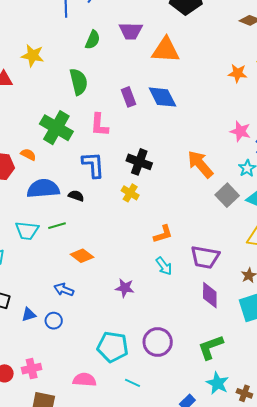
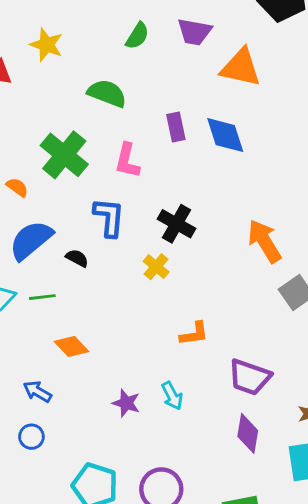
green semicircle: (79, 82) -> (107, 93), turned -64
blue semicircle: (43, 189) -> (31, 240), turned -44
cyan arrow: (164, 266) -> (172, 396), moved
blue circle: (54, 321) -> (31, 437), moved

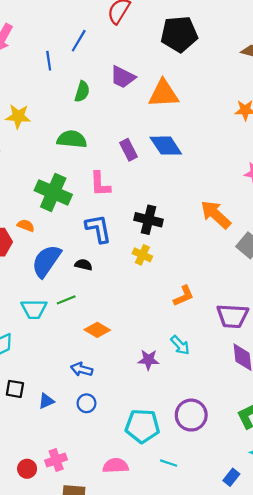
purple trapezoid: (195, 32) -> (123, 77), turned 32

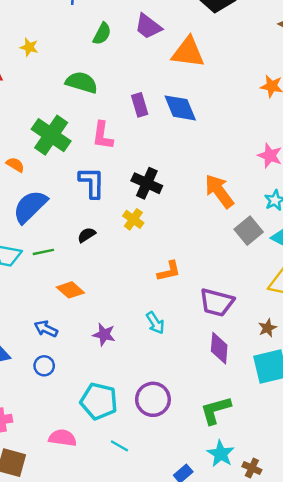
yellow star: (18, 116) -> (29, 47), size x0.7
black semicircle: (83, 265) -> (87, 235), moved, turned -56
purple star: (148, 360) -> (104, 334), moved

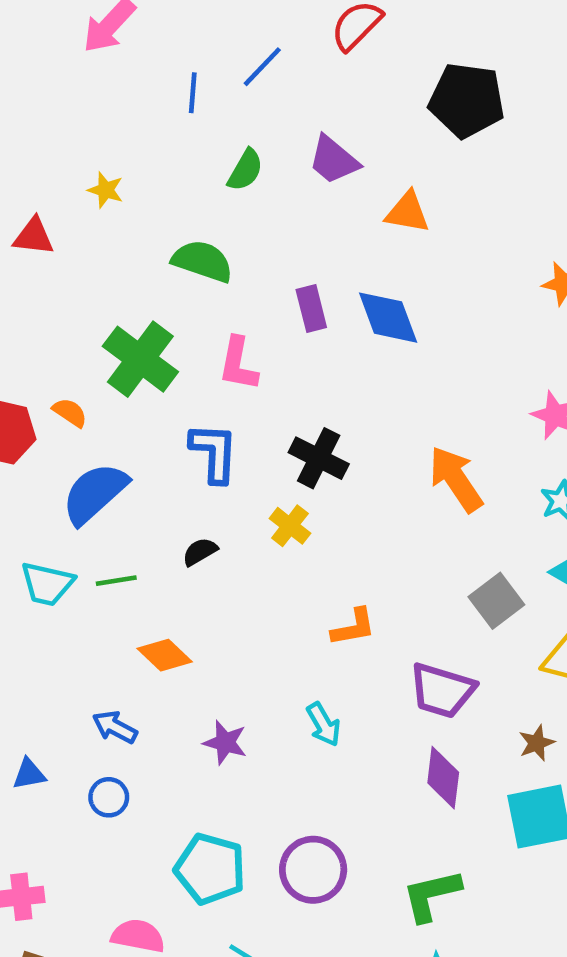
orange triangle: (188, 52) -> (408, 212), size x0.7
gray square: (249, 231) -> (496, 601), moved

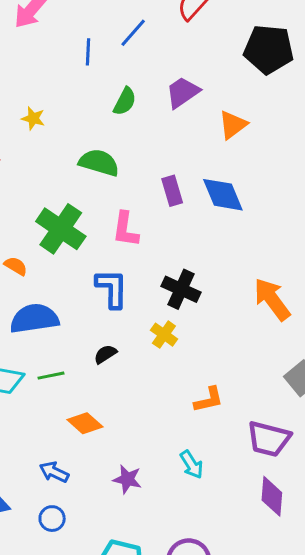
purple trapezoid: (334, 160) -> (183, 92), turned 108
orange triangle: (408, 212) -> (233, 125), turned -44
blue semicircle: (95, 493) -> (34, 319), turned 36

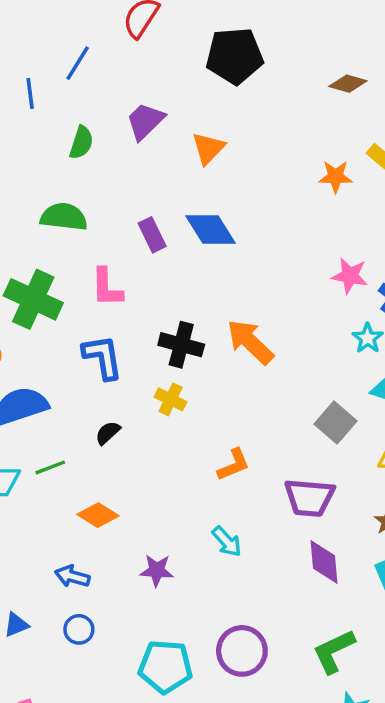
orange arrow: (272, 299) -> (250, 342), moved

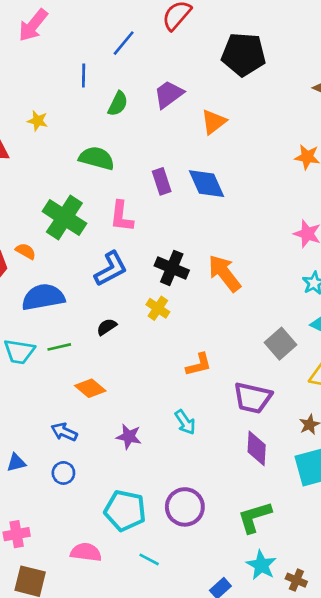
blue line: (30, 93) -> (84, 75), moved
blue L-shape: (103, 357) -> (111, 269), turned 63

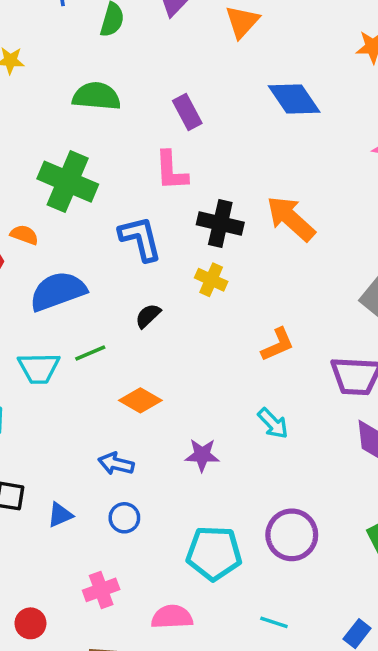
blue diamond: (207, 184) -> (294, 99), moved
pink L-shape: (121, 216) -> (171, 171), moved
blue L-shape: (111, 269) -> (140, 239), turned -66
pink cross: (17, 534) -> (101, 590), moved
cyan line: (149, 559) -> (274, 622), moved

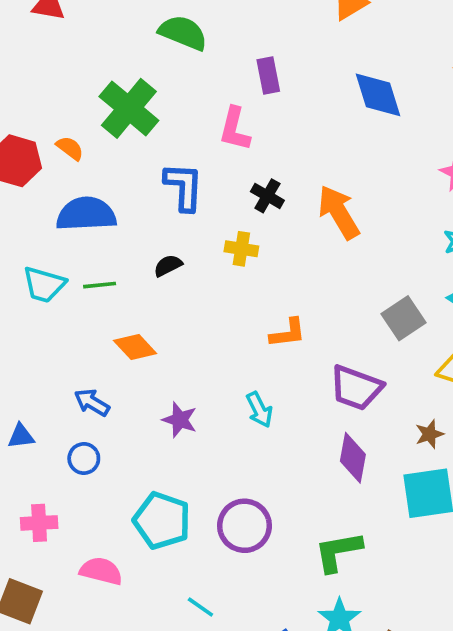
black cross: (220, 224) -> (267, 196), size x0.7
yellow cross: (211, 280) -> (241, 249), turned -32

